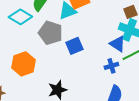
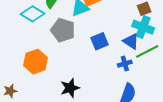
blue square: (74, 46) -> (99, 41), moved

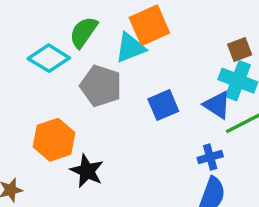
blue cross: (125, 64) -> (210, 157), moved
black star: (70, 88) -> (87, 171), moved, turned -30

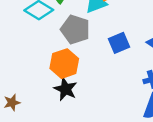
orange hexagon: (54, 140) -> (64, 64), moved

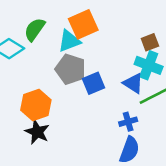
gray pentagon: (75, 29) -> (70, 69), moved

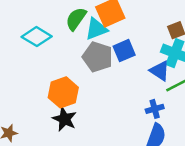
green semicircle: (35, 29) -> (76, 19), moved
blue square: (94, 83) -> (124, 51), moved

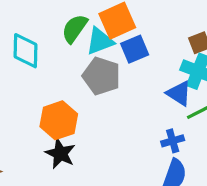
cyan diamond: (37, 37) -> (26, 51), turned 60
blue square: (124, 51) -> (135, 49), moved

